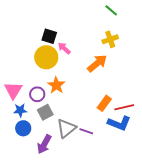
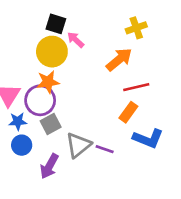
orange star: (56, 85) -> (48, 82), moved, turned 30
purple circle: (37, 94) -> (40, 100), size x1.5
red line: (124, 107) -> (136, 87), moved

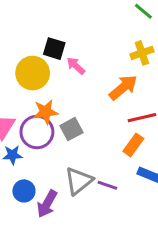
yellow circle: (52, 52) -> (33, 73), moved
gray square: (51, 124) -> (71, 129), moved
blue circle: (22, 145) -> (24, 191), moved

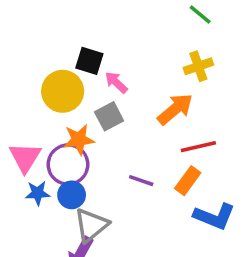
gray square: (71, 129) -> (109, 116), moved
gray triangle: (79, 181) -> (91, 225), moved
purple line: (107, 185) -> (141, 181), moved
blue circle: (24, 191) -> (72, 195), moved

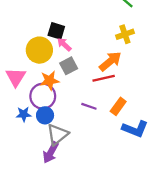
pink arrow: (116, 82) -> (64, 44), moved
red line: (198, 147) -> (104, 78), moved
pink triangle: (25, 157) -> (16, 77), moved

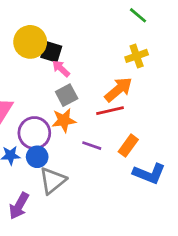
yellow circle: (39, 50) -> (30, 42), moved
orange star: (50, 80) -> (64, 120), moved
purple arrow: (51, 153) -> (19, 206), moved

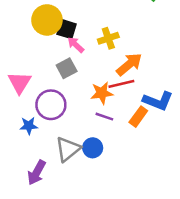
yellow cross: (137, 56) -> (108, 38), moved
gray square: (67, 95) -> (67, 68), moved
orange star: (64, 120) -> (102, 93), moved
blue circle: (37, 157) -> (93, 148), moved
blue L-shape: (149, 174) -> (158, 101), moved

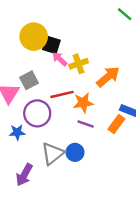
yellow cross: (108, 38) -> (79, 64), moved
gray square: (67, 68) -> (29, 80), moved
red line: (121, 84) -> (62, 94), moved

